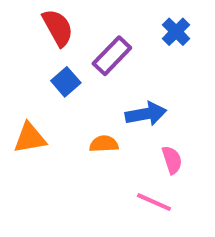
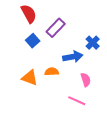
blue cross: (176, 32) -> (93, 43), moved
orange triangle: (30, 138) -> (30, 78), moved, turned 30

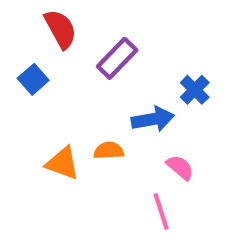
blue square: (33, 41) -> (33, 79), moved
pink semicircle: (86, 80) -> (180, 167), turned -32
pink line: (77, 101) -> (161, 211), turned 48

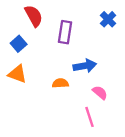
purple rectangle: (117, 58) -> (65, 32), turned -35
blue cross: (195, 90) -> (108, 19), moved
orange triangle: (63, 163) -> (17, 74), moved

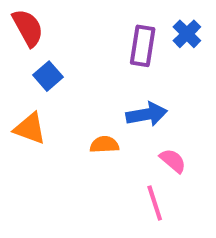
red semicircle: (34, 16) -> (28, 28), moved
purple rectangle: (65, 32) -> (143, 46), moved
blue square: (19, 44) -> (48, 76), moved

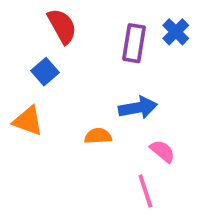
red semicircle: (28, 28) -> (62, 26), moved

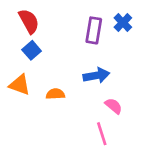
red semicircle: (62, 26) -> (29, 21), moved
orange semicircle: (98, 136) -> (55, 94), moved

